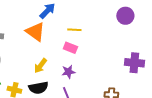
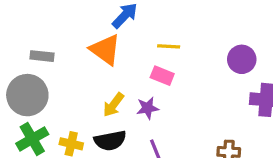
purple circle: (125, 16) -> (242, 59), moved
purple star: (68, 72) -> (148, 108), moved

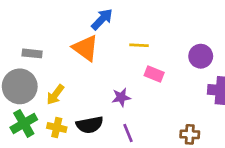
pink rectangle: (162, 76) -> (154, 74), moved
yellow arrow: (113, 105) -> (55, 95), moved

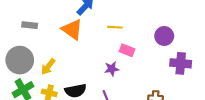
gray rectangle: (32, 53) -> (30, 25), moved
purple star: (121, 97) -> (112, 69), moved

